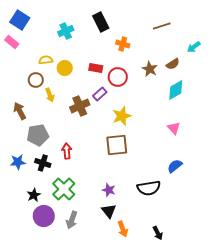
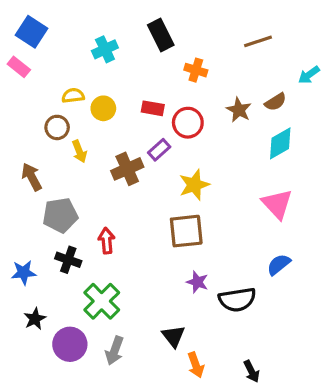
pink triangle: (174, 128) -> (277, 204), size x1.5
blue star: (18, 162) -> (24, 273), moved
purple star: (109, 190) -> (197, 282), moved
black star: (34, 195) -> (35, 319), moved

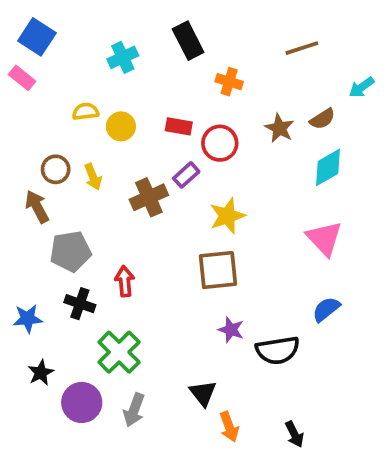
brown circle: (57, 127) -> (56, 169), moved

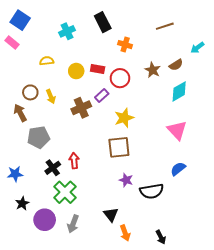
yellow circle: (121, 126) -> (76, 71), moved
red arrow: (125, 281) -> (74, 161), moved
black cross: (80, 304) -> (53, 168), moved, turned 35

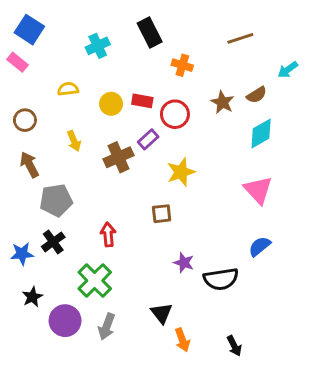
brown circle: (30, 92) -> (25, 120), moved
brown square: (119, 147) -> (162, 214), moved, size x0.6
black cross: (53, 168) -> (53, 242), moved

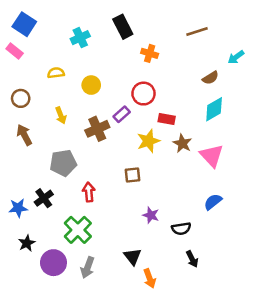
red rectangle: (142, 101) -> (167, 119), moved
brown star: (222, 102) -> (182, 143), moved
gray pentagon: (56, 200) -> (63, 163), moved
black semicircle: (221, 279) -> (181, 229), size x0.7
black arrow: (234, 346) -> (192, 259), moved

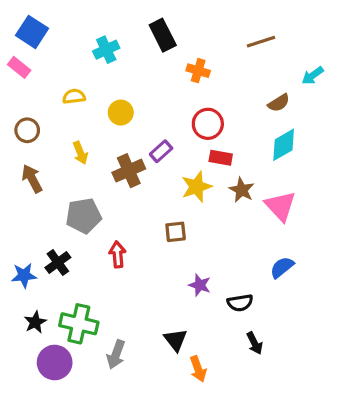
red circle: (144, 94) -> (208, 124), moved
green cross: (78, 230) -> (79, 324), moved, turned -32
purple circle: (53, 263) -> (55, 362), moved

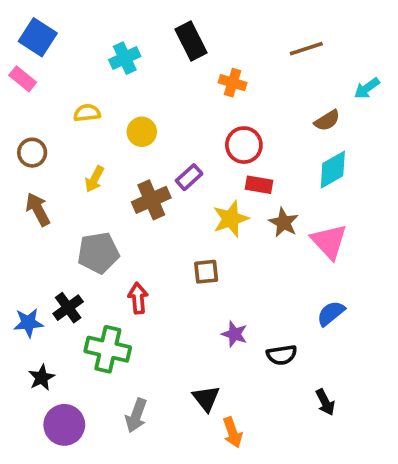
yellow arrow: (80, 153) -> (95, 179), turned 50
green cross: (79, 324) -> (108, 349), moved
black arrow: (255, 343) -> (325, 402), moved

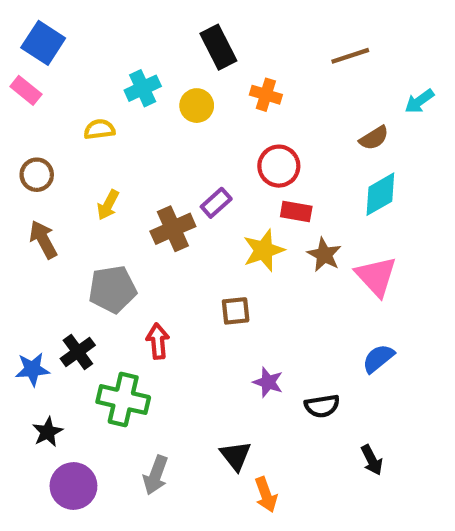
cyan cross: (125, 58) -> (143, 88), moved
yellow circle: (142, 132) -> (197, 106), moved

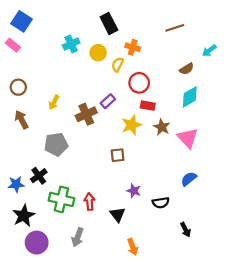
yellow semicircle: (99, 129) -> (118, 65), moved, turned -56
red arrow: (158, 341) -> (89, 202), moved
black star: (48, 432) -> (24, 216), size x1.5
black triangle: (236, 456) -> (118, 215), moved

